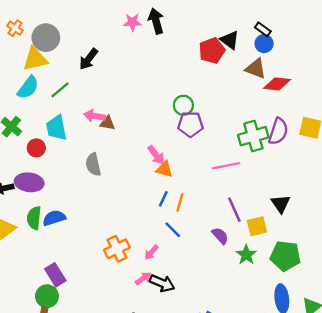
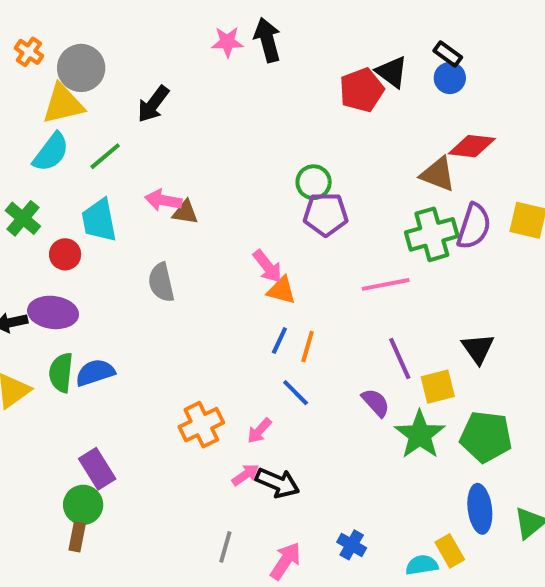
brown triangle: (256, 68) -> (438, 174), moved
green star: (246, 255) -> (420, 435), size x1.4

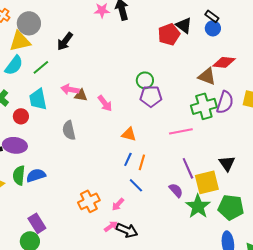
pink arrow: (267, 266) -> (105, 103), moved
yellow square: (438, 387) -> (207, 182), size x1.4

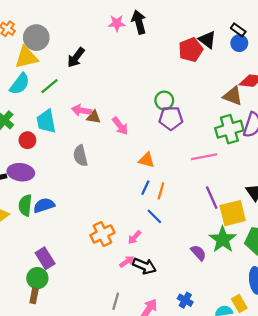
purple semicircle: (176, 190) -> (198, 253), moved

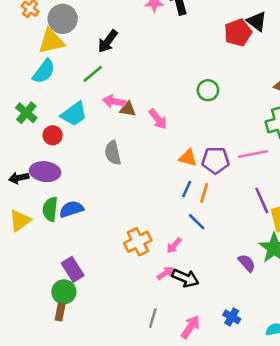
green line: (49, 86) -> (93, 74), moved
purple pentagon: (171, 118) -> (215, 160), moved
cyan trapezoid: (46, 121) -> (74, 114), turned -115

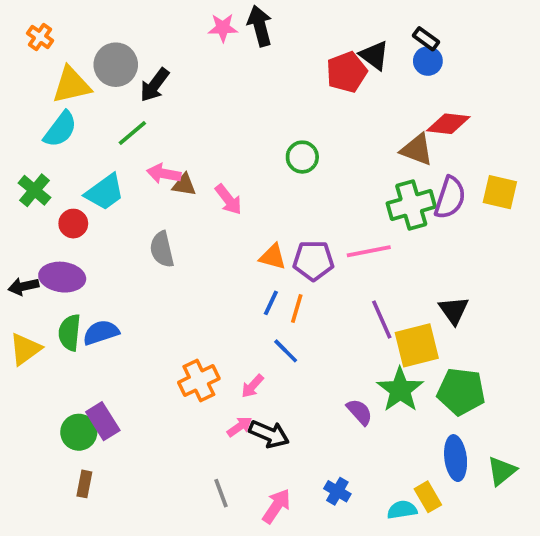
gray circle: (63, 19) -> (116, 65), moved
green circle: (64, 292) -> (79, 432), moved
gray line: (153, 318) -> (221, 493), turned -36

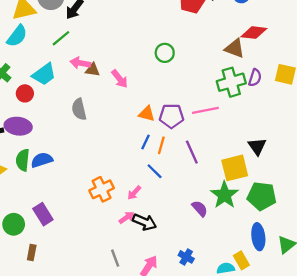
purple semicircle: (450, 198) -> (255, 78), size x0.7
purple line: (382, 320) -> (192, 152), moved
green circle: (79, 432) -> (14, 224), moved

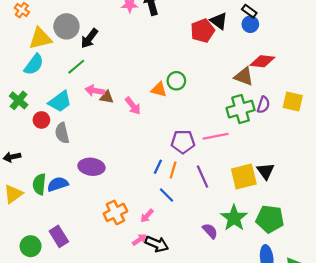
gray semicircle: (79, 109) -> (62, 133), moved
orange triangle: (147, 114) -> (159, 89), moved
purple ellipse: (18, 126) -> (91, 167), moved
yellow square: (235, 168) -> (244, 177), moved

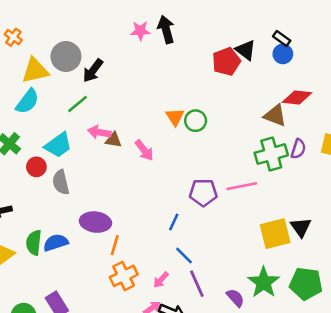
orange triangle: (159, 89) -> (175, 117), moved, turned 42
orange line: (173, 170) -> (115, 245), moved
purple line: (202, 177) -> (197, 284), moved

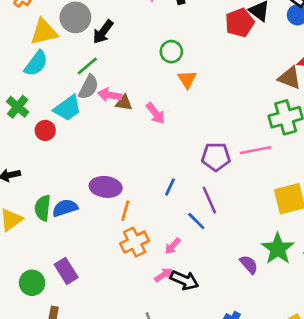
green circle: (196, 121) -> (171, 52), moved
gray semicircle: (61, 182) -> (89, 87), moved, turned -140
blue line: (174, 222) -> (170, 187), moved
purple line: (197, 284) -> (209, 200), moved

